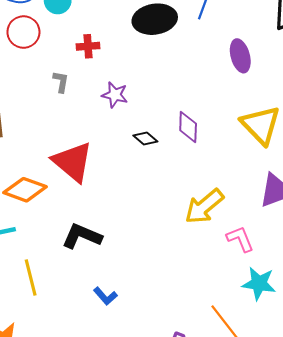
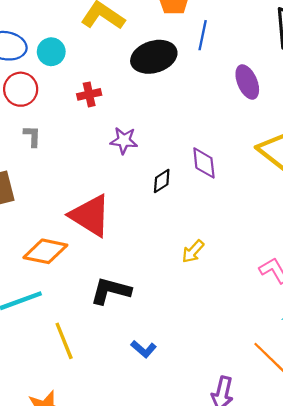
gray L-shape: (61, 82) -> (32, 136), moved
black diamond: (145, 138) -> (162, 181), turned -65
yellow arrow: (204, 206) -> (193, 251), moved, size x0.6

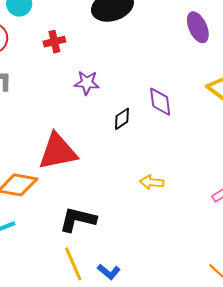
red triangle: (90, 216) -> (58, 152), turned -42
yellow arrow: (193, 251) -> (152, 182), turned 55
yellow line: (64, 341) -> (73, 264), moved

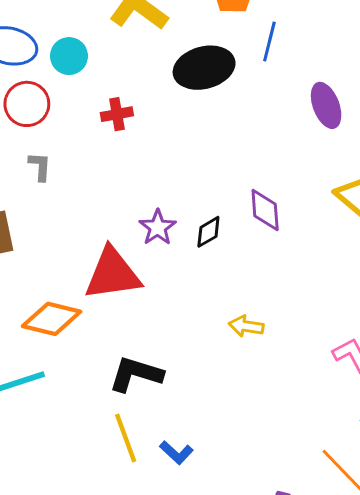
purple star: (87, 83) -> (158, 227), moved, turned 30

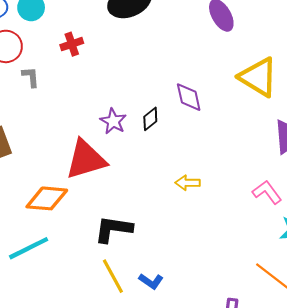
gray L-shape: (40, 166) -> (31, 77), moved

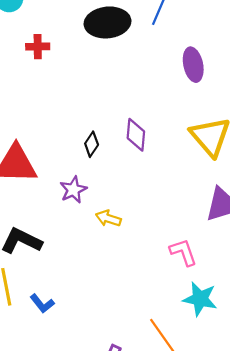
black diamond: (150, 119) -> (92, 144), turned -35
purple star: (113, 121) -> (73, 190), moved

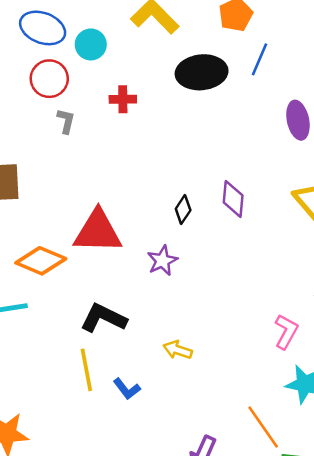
yellow arrow: (108, 218) -> (178, 350), moved
pink L-shape: (183, 252) -> (286, 332), turned 48

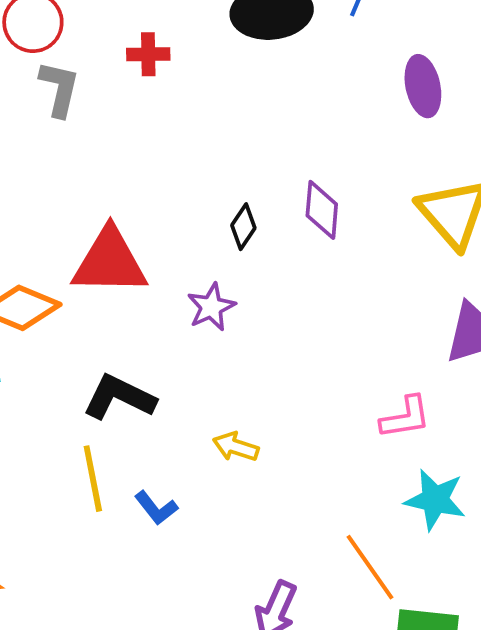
gray L-shape: (66, 121) -> (59, 89), size x1.4
pink L-shape: (286, 332) -> (405, 417), turned 52

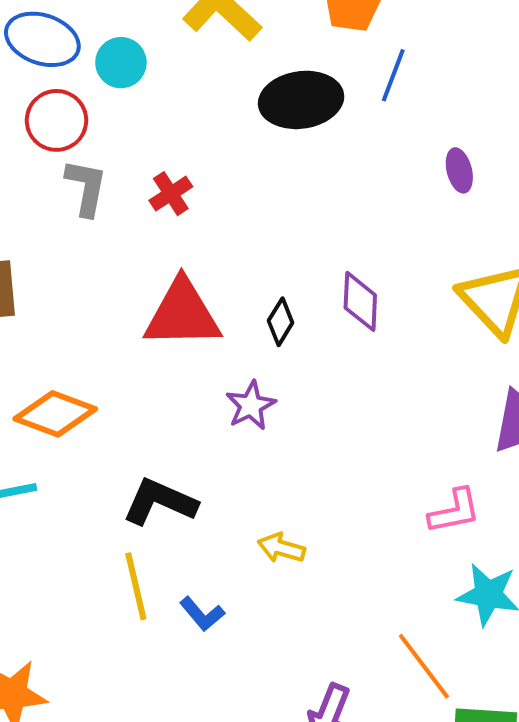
red cross: (148, 54) -> (171, 194), moved, turned -30
purple ellipse: (423, 86) -> (459, 170), size x0.7
red triangle: (110, 262) -> (182, 314), moved

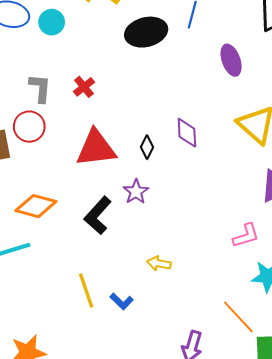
red circle: (57, 120) -> (29, 127), moved
purple ellipse: (459, 170) -> (231, 60), size x1.4
black L-shape: (160, 502) -> (98, 215), moved, turned -66

